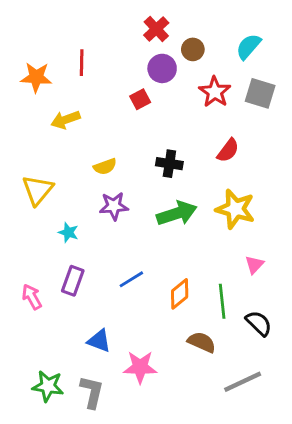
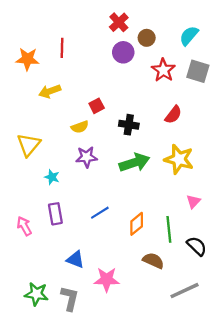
red square: (140, 99) -> (97, 106), moved
purple rectangle: (73, 281) -> (55, 214), turned -30

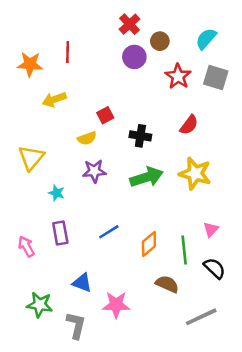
pink triangle: (193, 202) -> (211, 229), moved
green star: (36, 294) -> (40, 305), moved

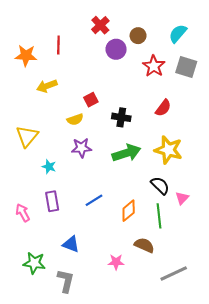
red cross: (130, 24) -> (100, 25), moved
black semicircle: (215, 268) -> (160, 185), moved
pink star: (116, 305) -> (116, 262), moved, size x0.7

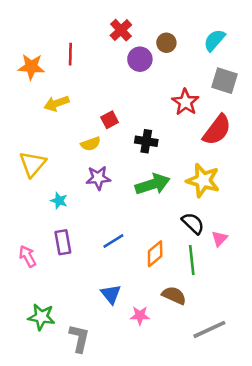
red star: (154, 66) -> (185, 102), moved
red semicircle: (163, 108) -> (217, 130), moved, size x1.5
blue triangle: (71, 244) -> (111, 294), moved, turned 30

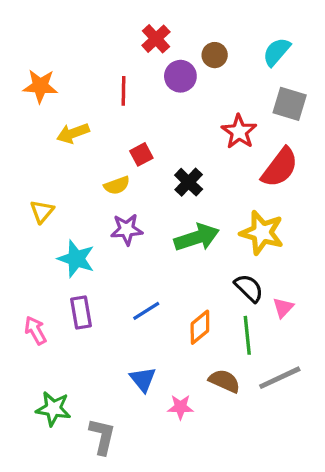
red line: (70, 54) -> (123, 91), moved
black cross: (146, 141) -> (189, 182), turned 35
yellow triangle: (33, 164) -> (42, 211), size x0.7
cyan star: (59, 201) -> (76, 259), size x1.6
gray line: (209, 329) -> (280, 378), moved

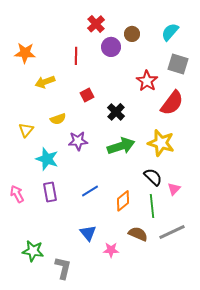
yellow semicircle: (117, 185) -> (58, 119), moved
pink arrow: (35, 330) -> (17, 194), moved

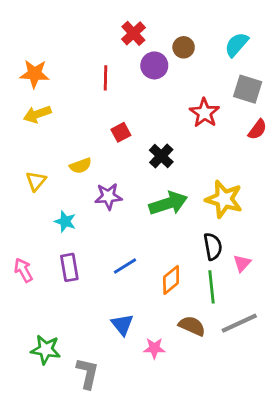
yellow arrow: (45, 82) -> (37, 114), moved
red semicircle: (172, 103) -> (257, 129), moved, size x0.6
cyan star: (47, 159) -> (65, 221), size x0.7
black semicircle: (153, 177) -> (213, 247), turned 36

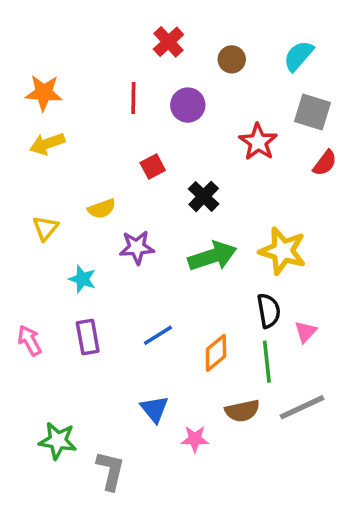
purple circle: (154, 65) -> (188, 105), moved
brown semicircle: (192, 326) -> (242, 411), turned 144

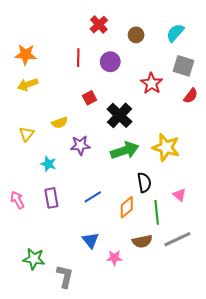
black cross: (204, 196) -> (120, 115), size x1.4
black semicircle: (269, 311) -> (144, 182), moved
pink triangle: (306, 332) -> (179, 195), turned -32

